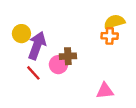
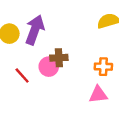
orange cross: (110, 36) -> (103, 67), moved
purple arrow: (37, 46) -> (35, 30), moved

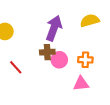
purple arrow: (35, 30) -> (54, 28), moved
pink circle: (49, 67) -> (59, 60), moved

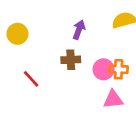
purple arrow: (54, 28) -> (79, 30), size x0.6
pink circle: (59, 60) -> (104, 69), moved

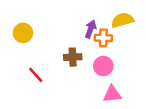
purple arrow: (79, 30) -> (91, 29), moved
orange cross: (119, 69) -> (103, 38), moved

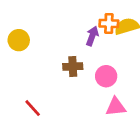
orange cross: (103, 38) -> (109, 24), moved
red line: (36, 75) -> (33, 108), moved

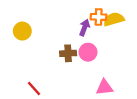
pink circle: (106, 76) -> (88, 52), moved

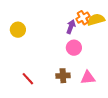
orange cross: (99, 17) -> (83, 18), turned -32
brown cross: (68, 53) -> (63, 76), moved

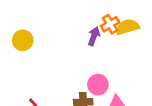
pink circle: (74, 48) -> (98, 85), moved

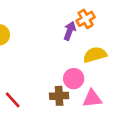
yellow semicircle: (128, 27) -> (95, 55), moved

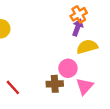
purple arrow: (70, 31) -> (78, 28), moved
pink triangle: (92, 99) -> (85, 86), turned -42

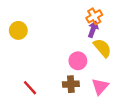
yellow semicircle: (87, 47) -> (102, 48), turned 66
pink circle: (68, 68) -> (78, 61), moved

